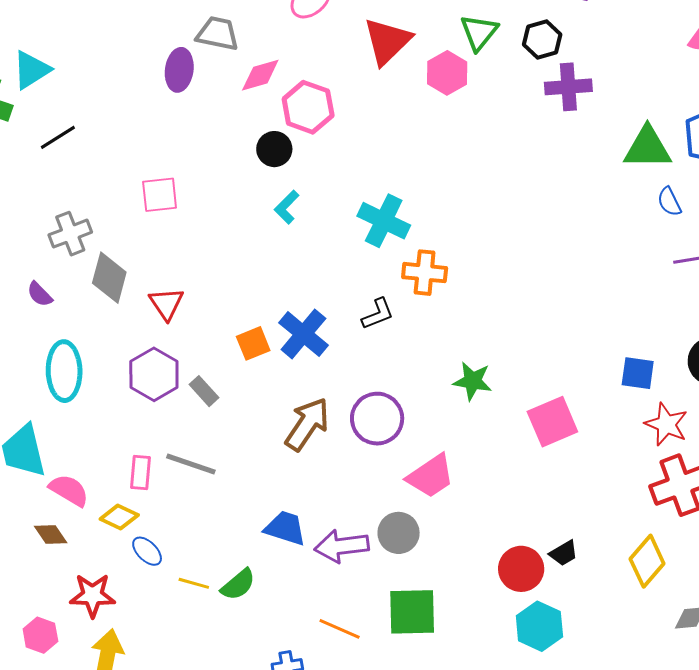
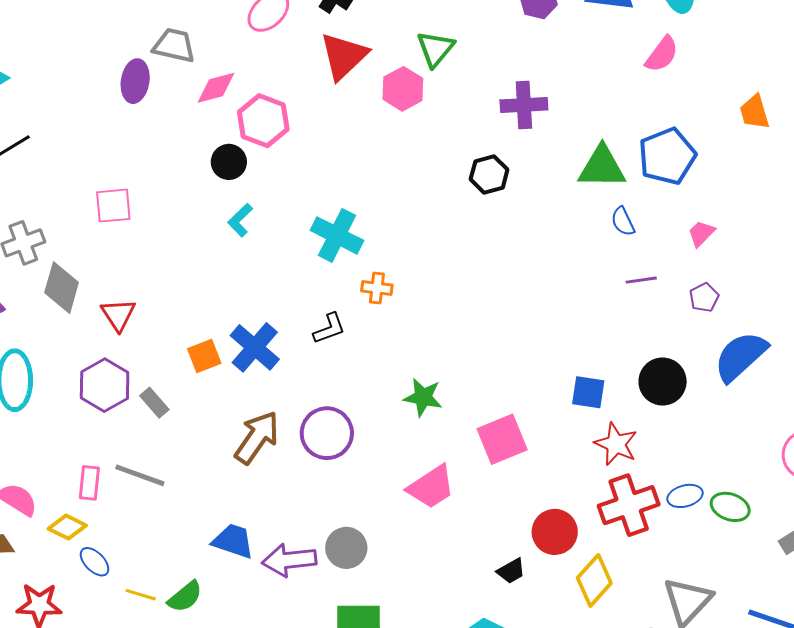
black hexagon: (542, 40) -> (489, 174), moved
orange cross: (425, 273) -> (377, 288), size x0.7
pink trapezoid: (431, 476) -> (431, 487), moved
red circle: (521, 569) -> (555, 532), moved

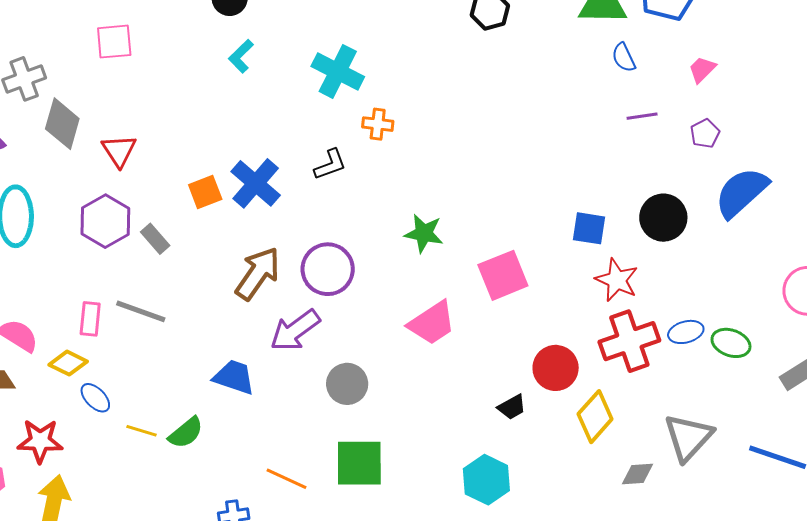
purple arrow: (289, 560) -> (295, 330), moved, turned -30

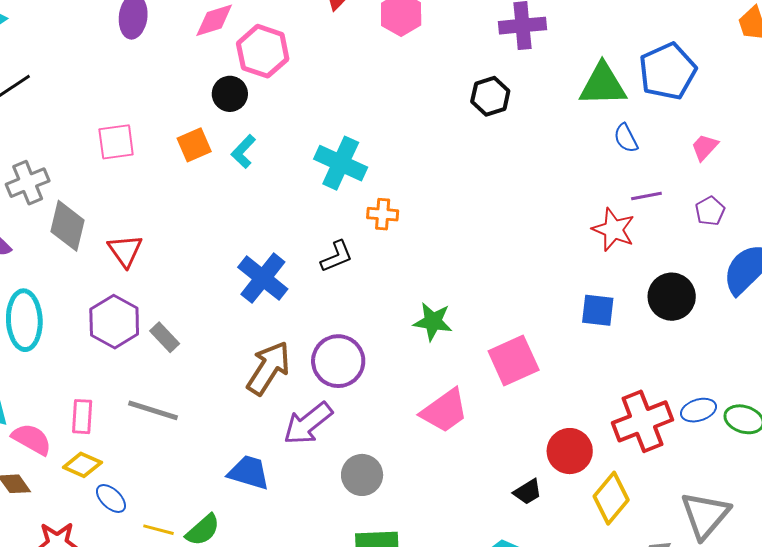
orange square: (205, 192) -> (194, 145), moved
red star: (617, 280) -> (614, 230), moved
pink rectangle: (90, 319) -> (82, 417), moved

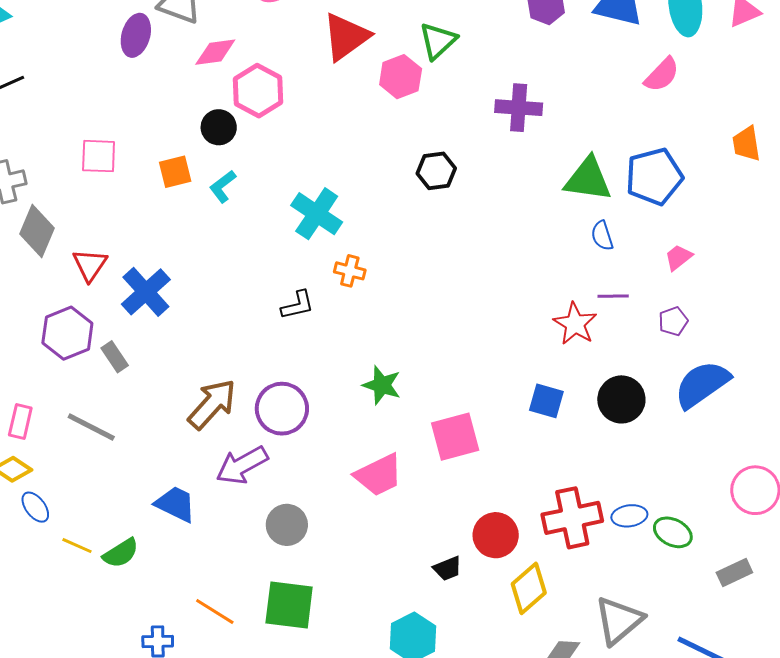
black hexagon: (490, 96) -> (436, 171), moved
blue cross: (263, 278) -> (146, 292), moved

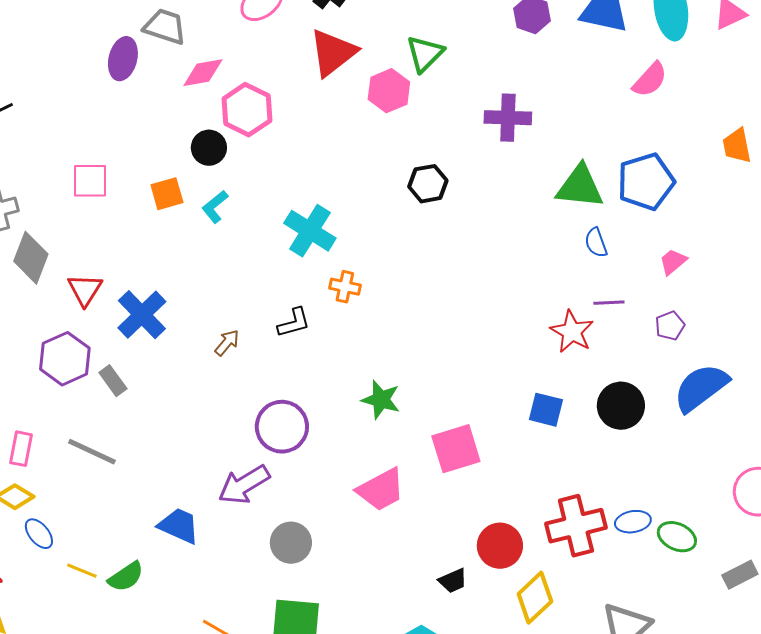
brown arrow: (212, 404) -> (227, 343), moved, size x0.5

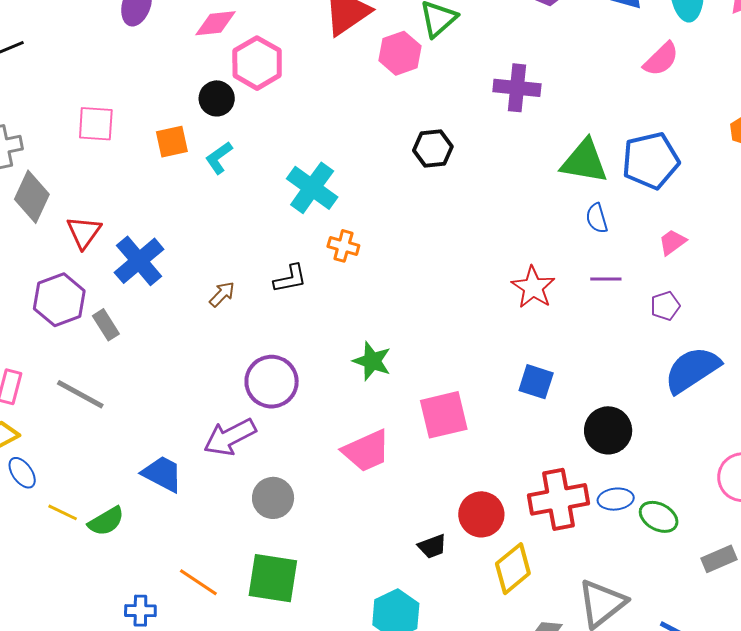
red star: (572, 332) -> (533, 287), moved
black circle: (621, 406) -> (608, 430), moved

